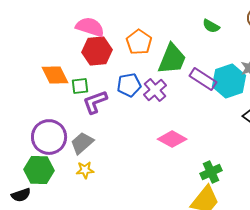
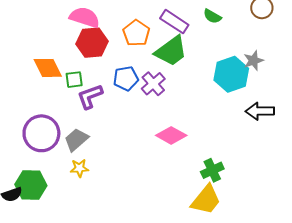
green trapezoid: (172, 59) -> (171, 51), turned 32
purple rectangle: (203, 79) -> (174, 22), moved
green hexagon: (39, 170) -> (31, 185), moved

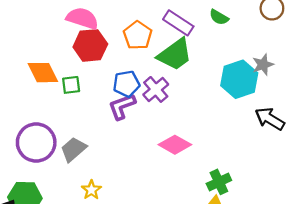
purple L-shape: (90, 96) -> (122, 106), moved
black arrow: (260, 111) -> (270, 119), turned 32
yellow star: (79, 168) -> (91, 190), moved, turned -30

